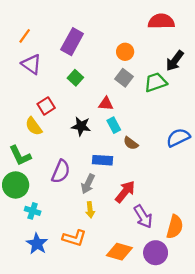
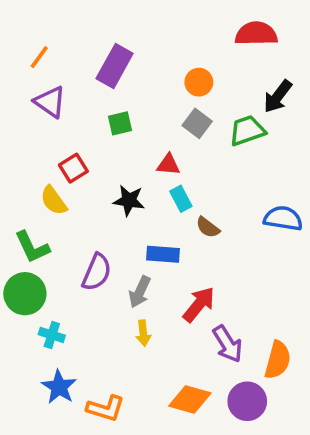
green square: (75, 78) -> (120, 123), turned 35
blue semicircle: (178, 138) -> (283, 218), turned 35
orange L-shape: (74, 238) -> (106, 408), moved

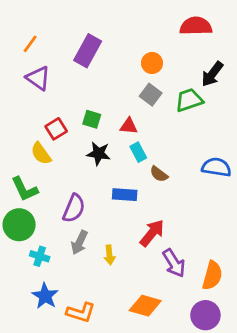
green square: (120, 123) -> (92, 119), moved, turned 30
gray arrow: (140, 292) -> (79, 243), moved
purple circle: (247, 401) -> (205, 315), moved

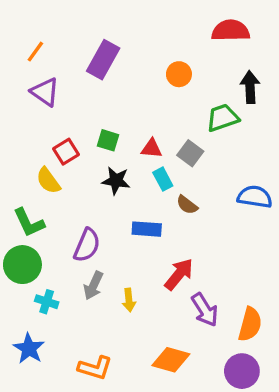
black arrow: (212, 74) -> (250, 87), turned 140
gray square: (151, 95) -> (190, 153), moved
blue star: (45, 296) -> (29, 348), moved

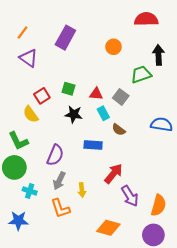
blue star: (29, 348) -> (18, 221), turned -30
orange L-shape: (95, 368) -> (60, 208), moved, turned 55

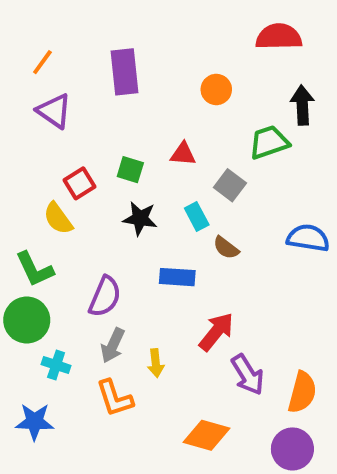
purple rectangle: (65, 38) -> (124, 72), turned -35
red triangle: (96, 94) -> (183, 154), moved

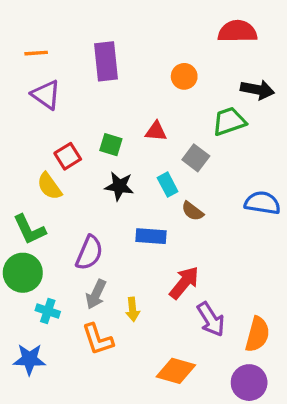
orange line: (42, 62) -> (36, 53), turned 50
black arrow: (302, 105) -> (257, 90), turned 104

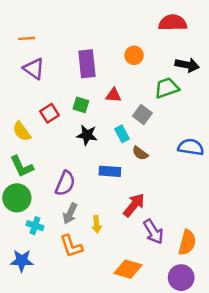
purple rectangle: (106, 61) -> (87, 64), moved
yellow semicircle: (49, 186) -> (22, 131), moved

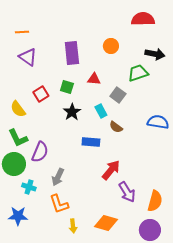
black star: (87, 135) -> (72, 112), turned 30
purple semicircle: (65, 183) -> (40, 152), moved
yellow arrow: (97, 224) -> (73, 226), moved

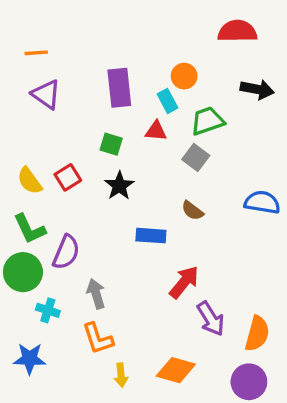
green trapezoid: (138, 73) -> (207, 121), moved
red square: (41, 94) -> (68, 177), moved
cyan rectangle: (101, 111) -> (168, 101), moved
gray arrow: (58, 177) -> (96, 294), turned 138

